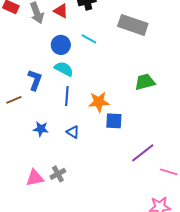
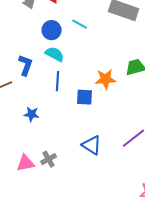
orange star: (99, 102) -> (106, 79), moved
blue square: (114, 121) -> (85, 97), moved
blue triangle: (73, 132) -> (92, 145), moved, size x1.5

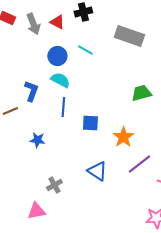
orange star: (106, 79) -> (123, 137), moved, turned -30
pink triangle: (26, 163) -> (36, 211), moved

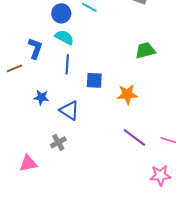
orange star: (123, 137) -> (127, 94), turned 30
purple line: (139, 164) -> (134, 137), moved, turned 75
blue triangle: (97, 171) -> (69, 110), moved
pink triangle: (36, 211) -> (28, 163), moved

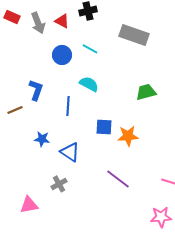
cyan semicircle: (64, 37) -> (89, 84), moved
blue square: (94, 80) -> (104, 127), moved
purple line: (134, 137) -> (118, 179), moved

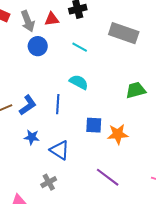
red triangle: (62, 21) -> (52, 19), turned -35
blue circle: (62, 55) -> (38, 46), moved
blue L-shape: (36, 90) -> (28, 105), moved, turned 35

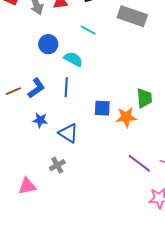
blue circle: (38, 46) -> (48, 44), moved
cyan semicircle: (79, 82) -> (73, 59), moved
green trapezoid: (136, 90) -> (144, 98), moved, turned 100
purple line: (108, 177) -> (139, 163), moved

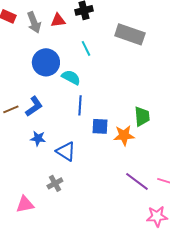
cyan line: (88, 30) -> (86, 48), turned 35
blue circle: (48, 44) -> (46, 62), size x1.4
blue line: (66, 87) -> (80, 105), moved

